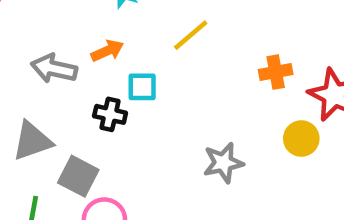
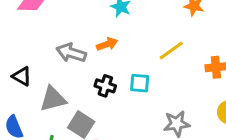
yellow line: (191, 35) -> (171, 51), moved
cyan square: (142, 87) -> (140, 83), moved

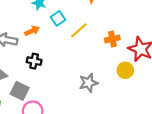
cyan square: (140, 83) -> (58, 18), moved, turned -32

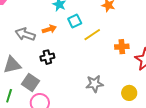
black cross: (34, 61) -> (47, 57), turned -32
yellow circle: (125, 70) -> (129, 93), moved

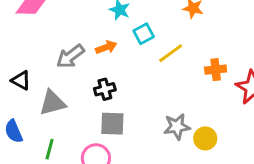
gray arrow: (25, 34) -> (70, 56), turned -54
gray square: (31, 82) -> (112, 124), moved, turned -30
yellow circle: (129, 93) -> (205, 138), moved

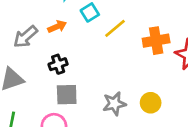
orange cross: (216, 70) -> (156, 41), size x1.4
gray star: (177, 127) -> (114, 104), moved

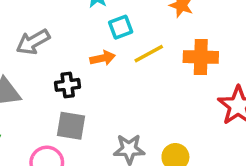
orange arrow: (57, 27) -> (103, 58), moved
orange cross: (156, 41) -> (201, 57), moved

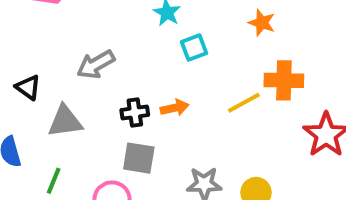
yellow line: (149, 54) -> (244, 103), moved
orange arrow: (103, 58) -> (175, 108), moved

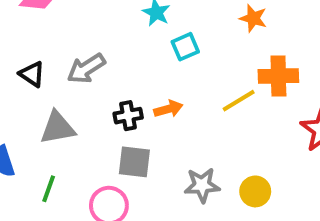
black triangle: (28, 87) -> (32, 74), moved

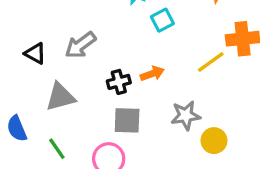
gray star: (202, 185) -> (186, 115), moved
green line: (49, 189) -> (57, 149), turned -50
yellow circle: (255, 191) -> (214, 141), moved

